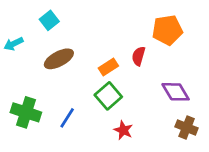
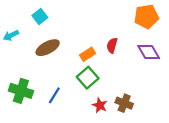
orange pentagon: (167, 30) -> (146, 17), moved
purple diamond: (176, 92) -> (149, 52), moved
brown cross: (187, 127) -> (124, 103), moved

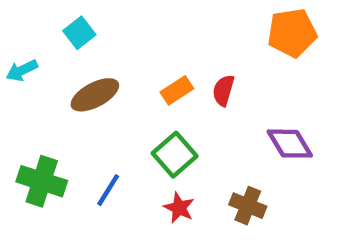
purple diamond: (149, 52) -> (290, 144), moved
orange rectangle: (88, 54) -> (177, 90), moved
red star: (100, 105) -> (179, 208), moved

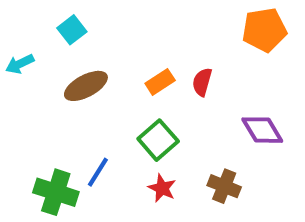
green cross: (42, 181) -> (56, 192), moved

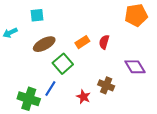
cyan square: (72, 30) -> (37, 15), turned 32
green square: (158, 140) -> (63, 64), moved
brown cross: (224, 186) -> (106, 85), moved

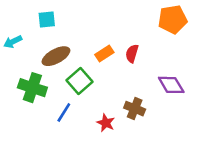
green cross: (29, 99) -> (32, 88), moved

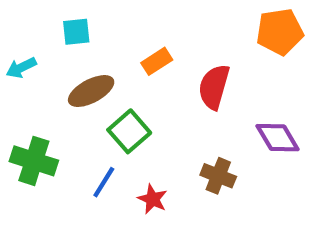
orange rectangle: (104, 54) -> (157, 61), moved
red semicircle: (132, 54) -> (214, 87), size x1.5
green cross: (32, 88) -> (34, 161), moved
red star: (106, 123) -> (153, 199), moved

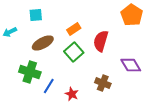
orange pentagon: (280, 32) -> (132, 15), turned -30
green square: (129, 131) -> (74, 52), moved
green cross: (34, 161) -> (30, 72), moved

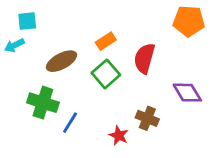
cyan square: (36, 15) -> (27, 21), moved
orange pentagon: (132, 15) -> (189, 21), turned -30
red star: (72, 94) -> (119, 135), moved

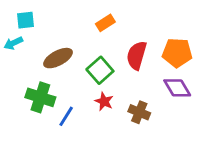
orange pentagon: (189, 21) -> (177, 53), moved
orange rectangle: (106, 41) -> (105, 23), moved
red star: (119, 135) -> (104, 101), moved

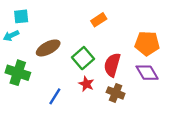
orange rectangle: (105, 23) -> (99, 20), moved
red semicircle: (137, 55) -> (112, 65), moved
green cross: (40, 97) -> (18, 73), moved

